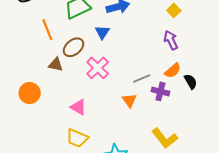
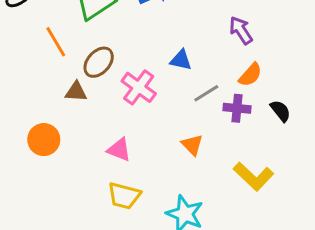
blue triangle: (102, 32) -> (181, 60), moved, turned -42
black semicircle: (191, 82) -> (280, 111), moved
orange triangle: (129, 100) -> (192, 145), moved

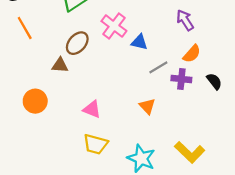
orange line: (56, 42) -> (25, 28), moved
pink cross: (139, 87) -> (114, 26), moved
yellow L-shape: (253, 176) -> (190, 152), moved

